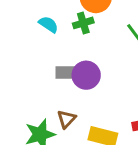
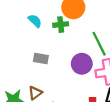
purple circle: (86, 75) -> (82, 64), moved

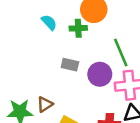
gray rectangle: (41, 59) -> (70, 65), moved

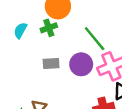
cyan semicircle: (49, 22) -> (20, 30), turned -91

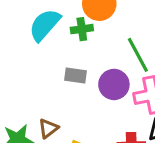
cyan semicircle: (20, 30) -> (45, 25), size x1.6

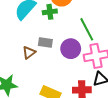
brown triangle: (48, 128) -> (29, 53), moved

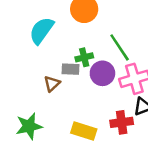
green cross: (50, 12) -> (84, 57), moved

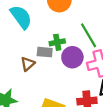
cyan semicircle: (42, 31) -> (21, 17), turned 105

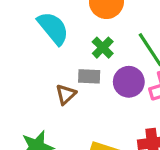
green cross: (57, 42) -> (103, 48), moved, turned -32

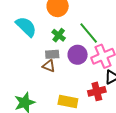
brown triangle: (66, 94) -> (49, 66), moved, turned -48

